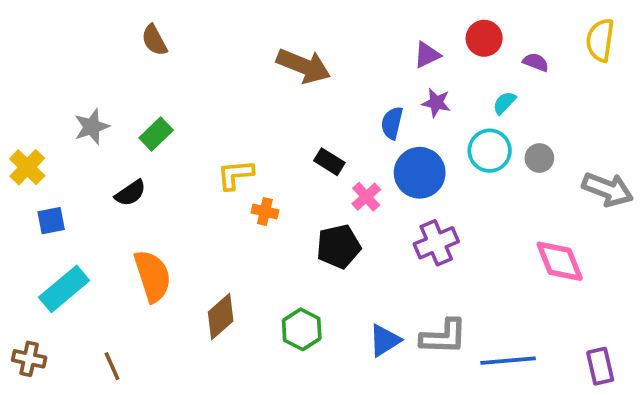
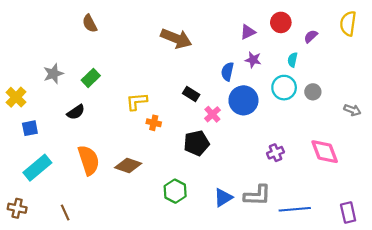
purple semicircle: (536, 62) -> (311, 36), turned -64
cyan semicircle: (504, 103) -> (293, 60), turned -32
gray arrow: (608, 189) -> (352, 110), size x0.6
purple cross: (436, 243) -> (275, 153), moved, size x0.7
brown diamond: (221, 316) -> (128, 166), moved, turned 60

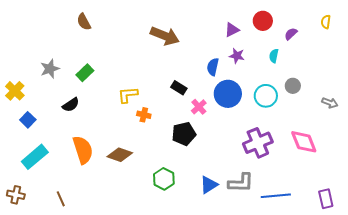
yellow semicircle: (348, 23) -> (326, 22), size x0.6
cyan circle: (284, 88) -> (266, 96), moved
blue square: (30, 128) -> (28, 120), turned -35
purple cross: (275, 153) -> (258, 143), size x1.8

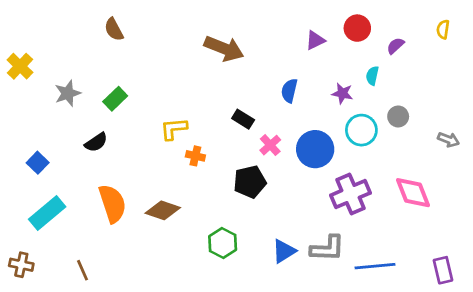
purple star: (237, 56) -> (342, 93), moved
yellow cross: (15, 91) -> (20, 66), moved
blue circle: (228, 94) -> (315, 149), moved

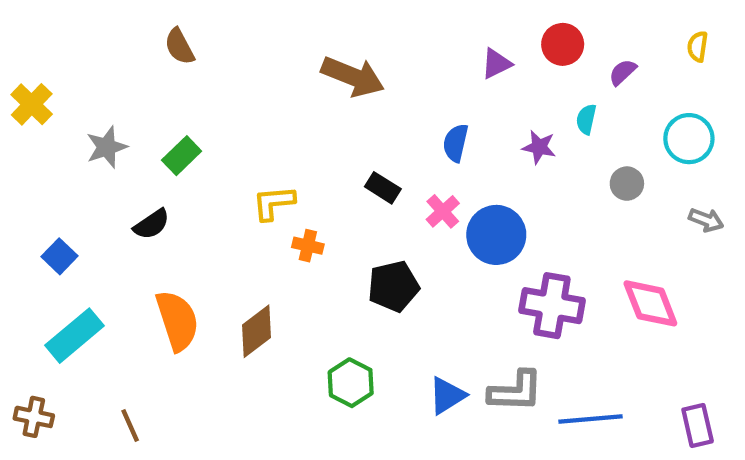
cyan circle: (361, 130) -> (689, 139), moved
pink cross: (270, 145) -> (443, 211), moved
purple cross: (351, 194) -> (552, 306), turned 33
brown diamond: (163, 210) -> (256, 331), turned -56

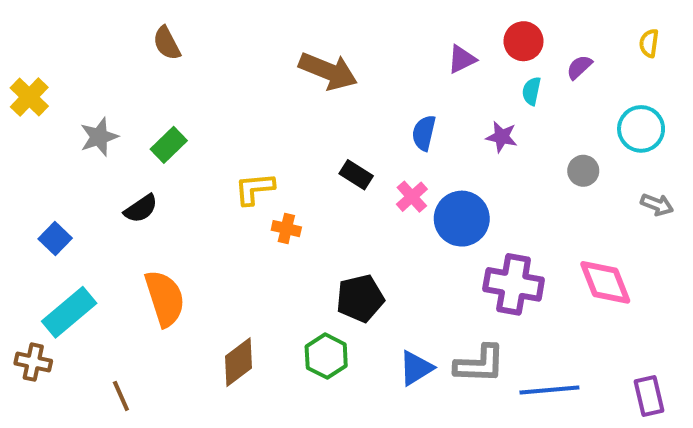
cyan semicircle: (586, 119) -> (531, 91), moved
black pentagon: (394, 286) -> (360, 298), moved
brown diamond: (256, 331) -> (239, 362), moved
brown cross: (34, 417) -> (33, 362), moved

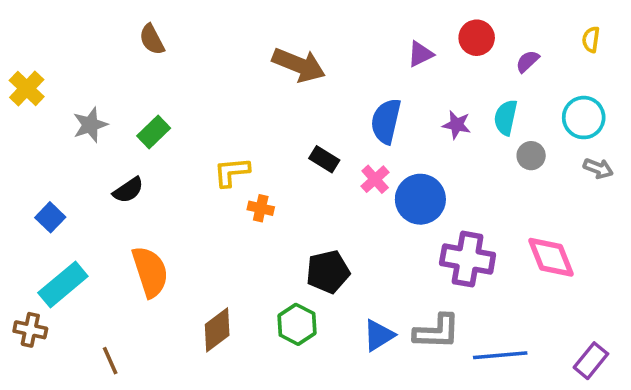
cyan semicircle: (531, 91) -> (506, 118), moved, size x1.4
blue semicircle: (424, 133) -> (386, 121), size x1.4
gray arrow: (657, 205) -> (598, 168), moved
purple rectangle: (649, 396) -> (591, 361), turned 52

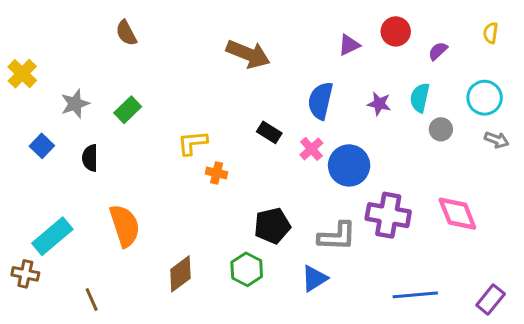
black semicircle: (128, 190) -> (90, 158), moved, turned 124
blue square: (50, 217) -> (42, 146), moved
gray L-shape: (437, 332) -> (337, 236), moved

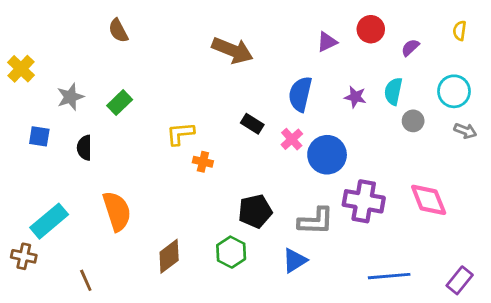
blue square: (42, 146) -> (39, 136), turned -35

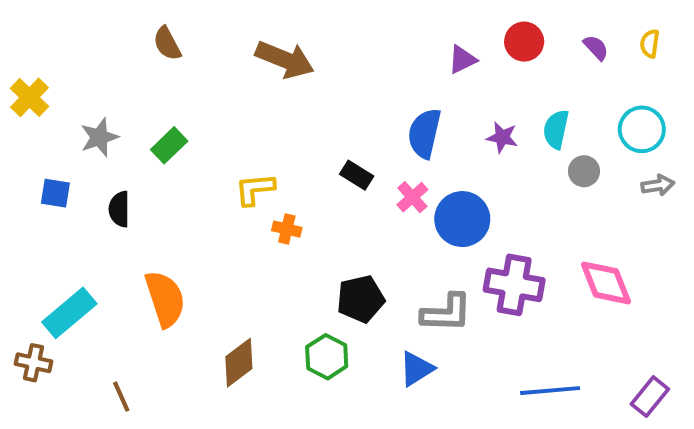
purple semicircle: (410, 48) -> (596, 48), moved, turned 90
brown arrow: (233, 50) -> (285, 60), moved
gray arrow: (465, 131) -> (658, 185), turned -30

